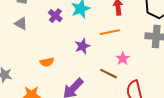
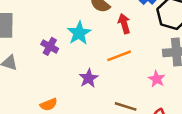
pink star: (123, 59) -> (157, 79), moved

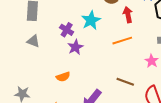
purple star: (89, 78) -> (75, 47), moved

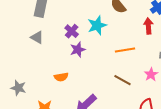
red arrow: (128, 15) -> (148, 26), moved
brown line: (125, 82) -> (122, 80), moved

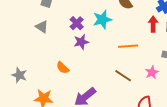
orange semicircle: (61, 77) -> (63, 68), turned 48

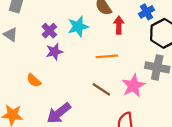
red arrow: (153, 24) -> (119, 25), moved
pink star: (152, 72) -> (133, 86), size x1.5

